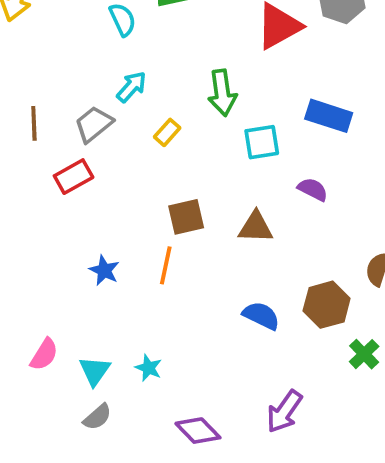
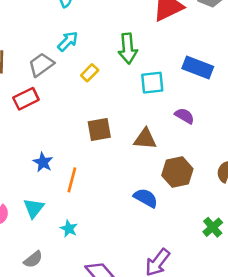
orange line: (166, 265) -> (72, 180), moved
brown hexagon: (327, 305) -> (177, 172), moved
cyan triangle: (95, 371) -> (34, 208), moved

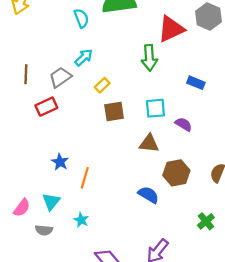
green arrow: (128, 48) -> (149, 58), moved
blue rectangle: (198, 68) -> (196, 83), size x0.7
cyan square: (152, 83) -> (155, 108), moved
brown square: (99, 130) -> (114, 111), moved
gray semicircle: (33, 259) -> (44, 230), moved, turned 42

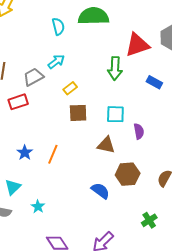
blue rectangle: (196, 83) -> (154, 82), moved
purple semicircle: (184, 124) -> (139, 131), turned 42
orange line: (85, 178) -> (53, 154), moved

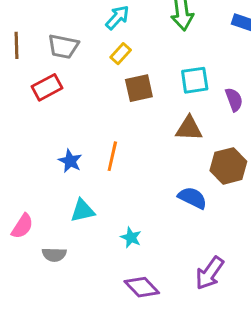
cyan arrow: (56, 62) -> (117, 17), moved
gray trapezoid: (33, 77) -> (63, 46), turned -130
cyan triangle: (13, 187) -> (83, 211), moved, turned 42
cyan star: (38, 207) -> (131, 237), moved

